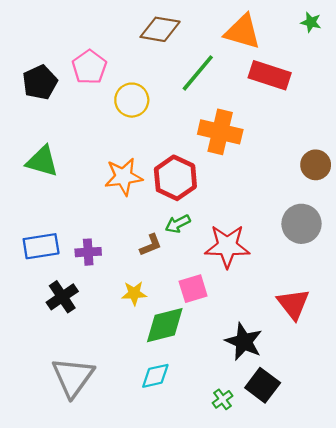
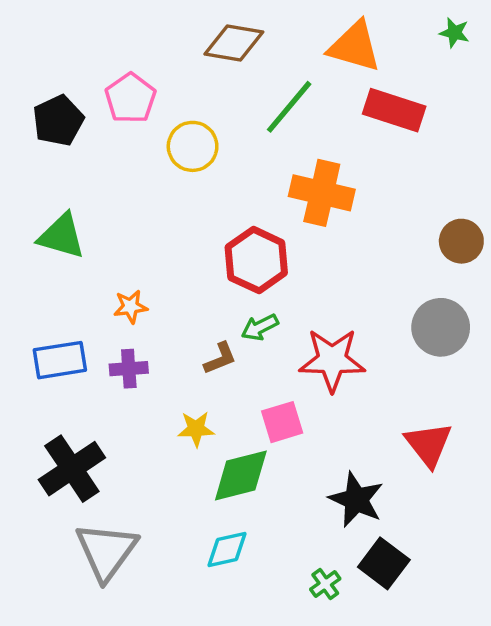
orange star: (124, 177) -> (131, 307), moved, size x0.6
black cross: (62, 297) -> (72, 469), moved, size x1.4

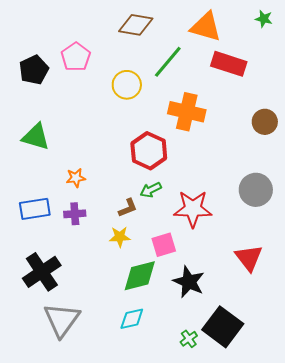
yellow circle: (193, 146) -> (127, 85), moved
brown circle: (461, 241) -> (265, 122), moved
yellow star: (196, 429) -> (120, 237), moved
black star: (356, 500) -> (189, 282), moved
black square: (384, 563) -> (223, 327), size x1.4

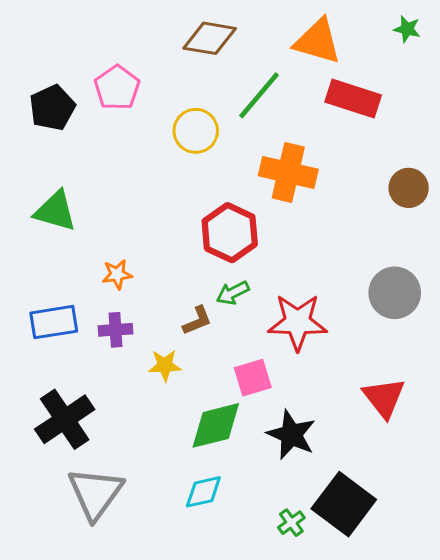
yellow star: (120, 237) -> (165, 365), moved

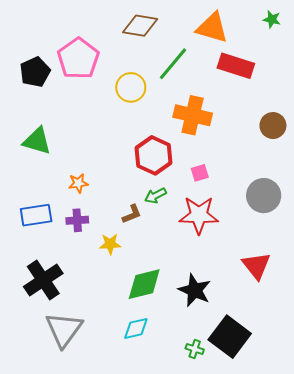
pink pentagon: (117, 88) -> (78, 59), size x1.4
pink square: (253, 378) -> (200, 173), moved, size x0.7
green cross: (291, 523) -> (195, 349), turned -36

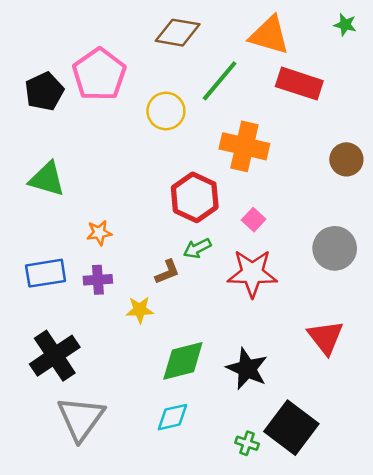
pink square: (200, 173) -> (254, 220), turned -30

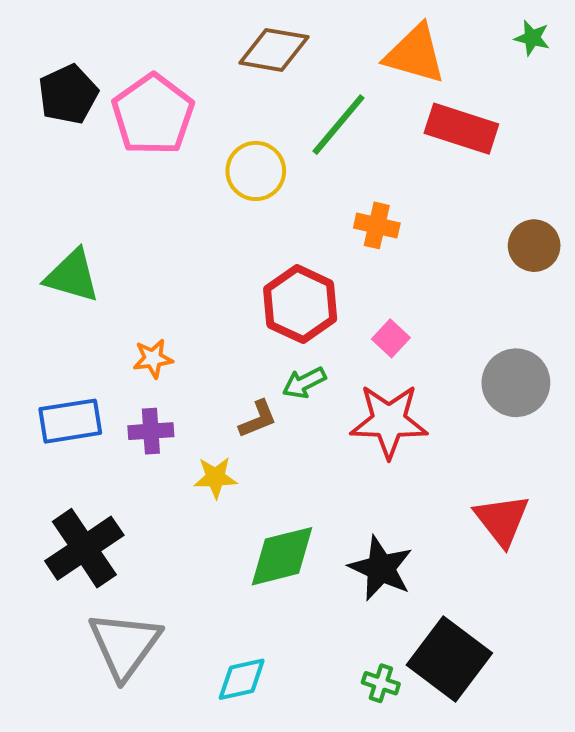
black pentagon: (44, 91) -> (68, 94), moved
orange cross: (244, 146) -> (377, 225), size x0.6
cyan diamond: (172, 417) -> (242, 679), moved

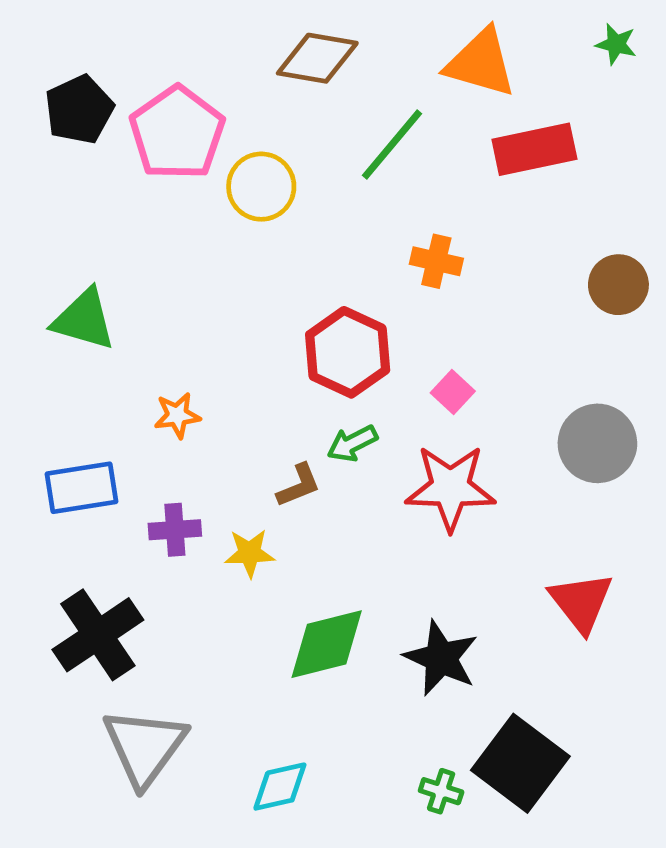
red rectangle: (461, 129) -> (534, 149), turned -30
yellow circle: (256, 171) -> (261, 187), moved
purple cross: (151, 431) -> (175, 530), moved

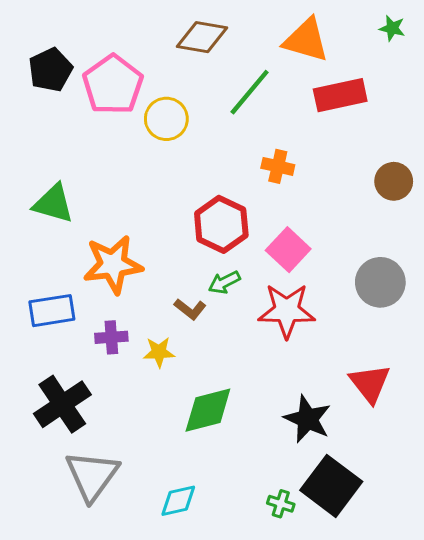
pink square: (453, 392) -> (288, 250), size x1.6
orange star: (177, 415) -> (113, 265), size x2.0
brown L-shape: (299, 485) -> (190, 309), turned 60
black star: (441, 658) -> (308, 419), moved

